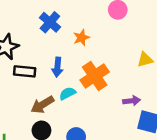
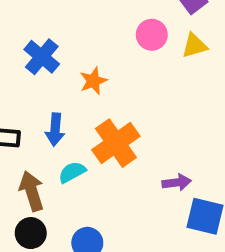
yellow triangle: (145, 60) -> (194, 46), moved
brown arrow: (42, 105) -> (32, 191), turned 105

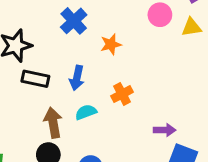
orange cross: (116, 143) -> (122, 94), size x0.6

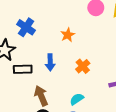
blue cross: (74, 21) -> (26, 27), moved
cyan semicircle: (86, 112) -> (77, 99), moved

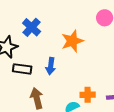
orange star: (68, 35) -> (72, 41), size x1.5
orange cross: (83, 66) -> (88, 95), moved, turned 32

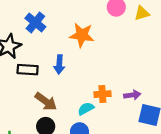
orange star: (72, 41) -> (82, 35), turned 30
brown arrow: (37, 98) -> (46, 101), turned 144

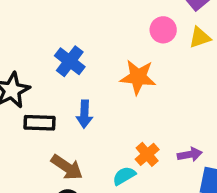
blue cross: (35, 22) -> (70, 61), moved
orange star: (82, 35) -> (138, 77), moved
orange cross: (102, 94) -> (147, 154), turned -35

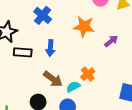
purple arrow: (190, 154) -> (111, 41), moved, turned -32
brown arrow: (67, 167) -> (53, 79), moved

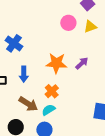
orange star: (84, 27) -> (56, 63), moved
orange cross: (88, 74) -> (52, 91), moved

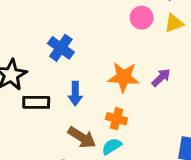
orange cross: (52, 91) -> (116, 119), turned -32

